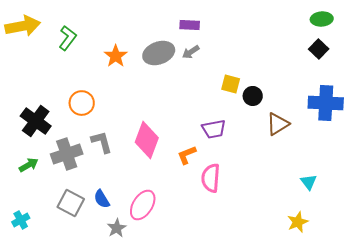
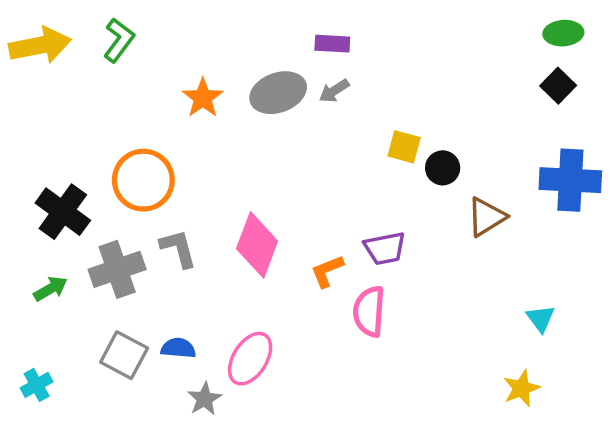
green L-shape: (68, 38) -> (119, 40), moved
orange circle: (82, 103) -> (143, 180), size x1.4
purple trapezoid: (214, 129) -> (385, 248), moved
blue semicircle: (102, 199) -> (178, 348), turned 126

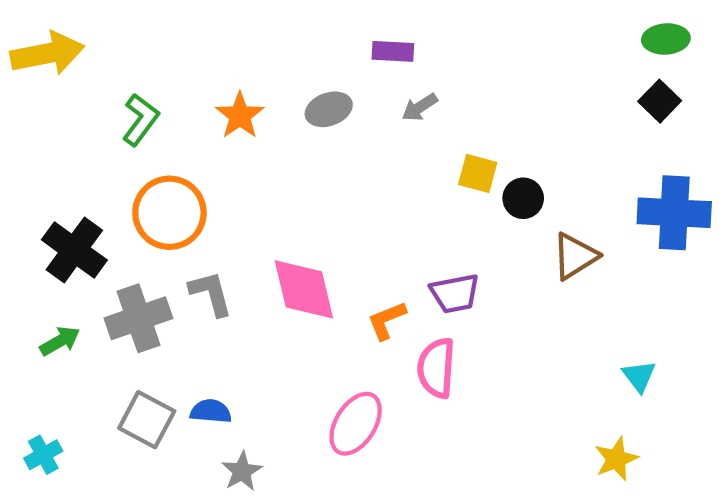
green L-shape: (119, 40) -> (140, 120), moved
gray arrow: (334, 91) -> (420, 107), moved
gray ellipse: (278, 93) -> (329, 109), size x0.7
pink diamond: (257, 245) -> (304, 289), turned -34
pink ellipse: (250, 359) -> (356, 424), moved

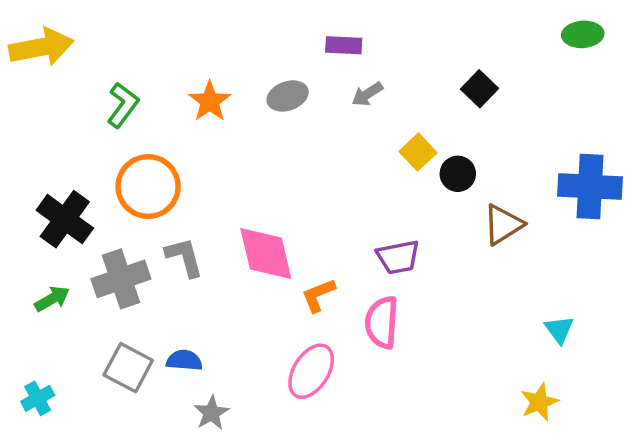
black square: (660, 101) -> (480, 89), moved
yellow square: (478, 173) -> (418, 152), turned 32
orange L-shape: (387, 320) -> (318, 295), moved

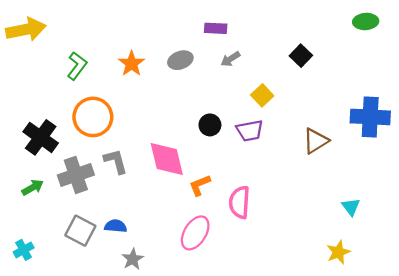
black circle: (458, 174) -> (210, 125), moved
purple trapezoid: (398, 257) -> (250, 131), moved

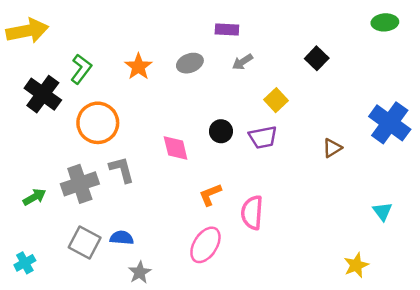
blue cross: (370, 117) -> (390, 123), turned 33
black cross: (41, 137) -> (43, 94), moved
brown triangle: (316, 141) -> (332, 148), size x0.7
pink diamond: (167, 159) -> (176, 148), moved, size x0.7
cyan triangle: (351, 207) -> (382, 211), moved

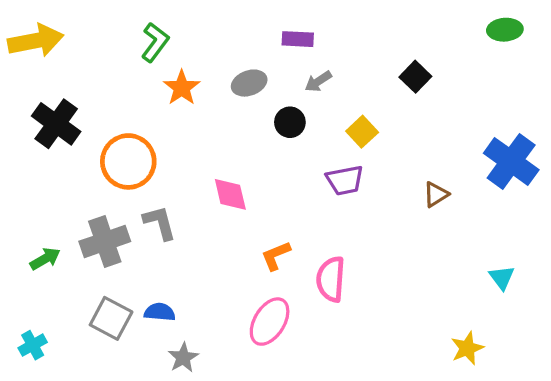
green L-shape: (81, 69) -> (155, 42), moved
black circle: (221, 131) -> (290, 122), moved

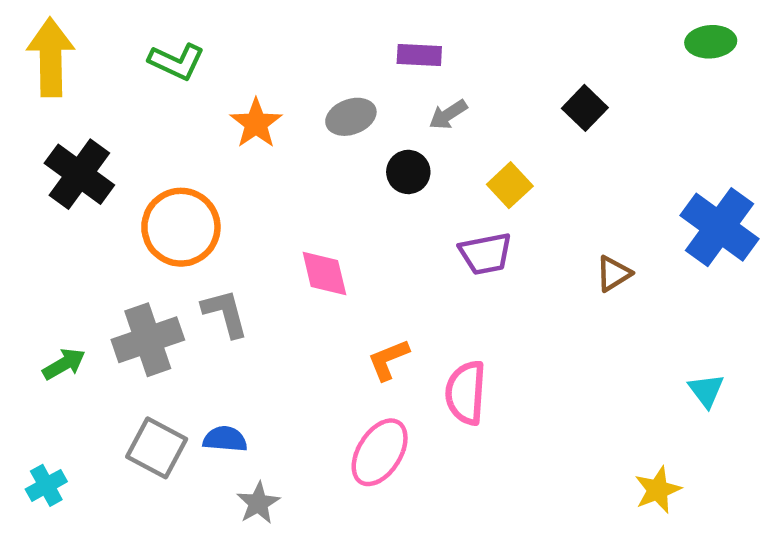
yellow arrow: (36, 41) -> (51, 57), turned -80
green L-shape: (155, 42) -> (177, 62), moved, turned 78

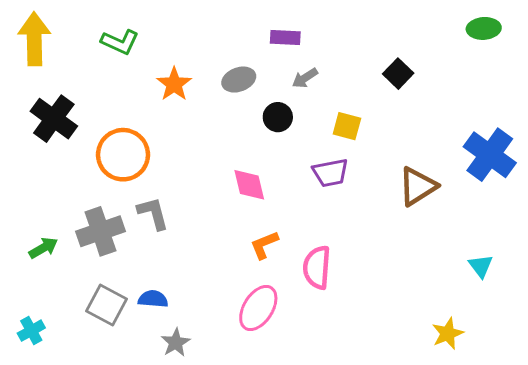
yellow square: (510, 185) -> (347, 126), turned -32
pink diamond: (324, 274) -> (249, 185), moved
brown triangle: (614, 274) -> (418, 186), size x1.6

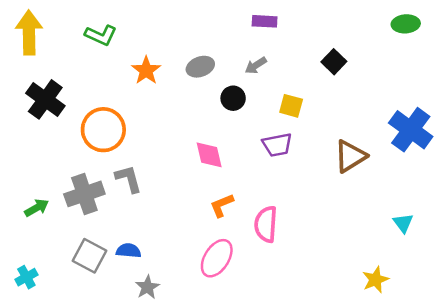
purple rectangle: (285, 37) -> (265, 21), moved

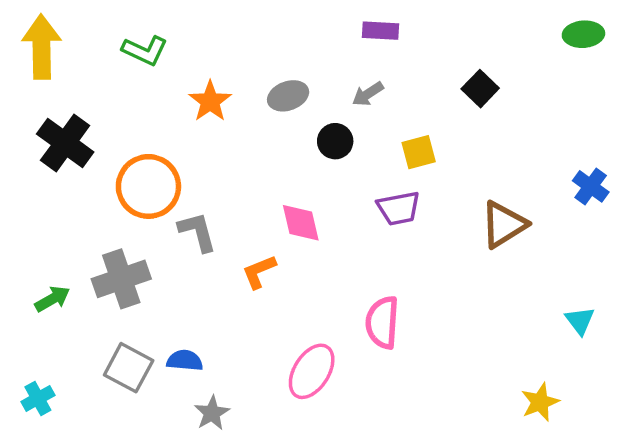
yellow square: (291, 106) -> (419, 152), turned -30
blue cross: (411, 130) -> (591, 186), size x0.6
gray L-shape: (129, 179) -> (197, 232), moved
orange L-shape: (222, 205) -> (259, 272), moved

